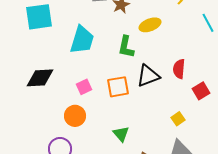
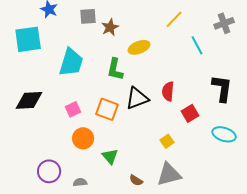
orange square: (118, 87) -> (107, 109), turned 30
orange circle: (75, 116) -> (83, 138), moved

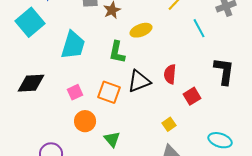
cyan square: (28, 39) -> (30, 22), turned -32
cyan ellipse: (224, 134) -> (220, 140), moved

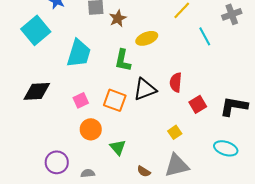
black L-shape: (224, 71) -> (234, 106), moved, turned -88

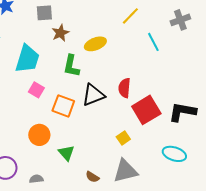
brown star: (118, 18) -> (60, 33), moved
pink square: (81, 100) -> (36, 90), moved, turned -35
red square: (198, 104) -> (146, 110), size x1.6

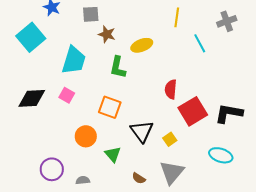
yellow line: (130, 16) -> (177, 17), turned -36
brown star: (60, 33) -> (107, 34), turned -30
pink square: (36, 90) -> (67, 95), moved
black triangle: (93, 95) -> (142, 131), moved, turned -45
gray triangle: (125, 171) -> (172, 172), turned -36

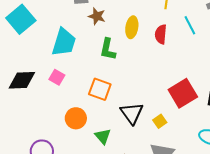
yellow ellipse: (142, 45) -> (132, 27), turned -60
red semicircle: (171, 89) -> (161, 34), moved

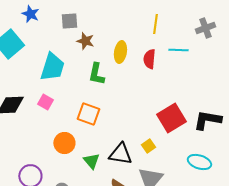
cyan line: (190, 25) -> (178, 50), turned -60
black triangle: (132, 113) -> (120, 154), moved, turned -45

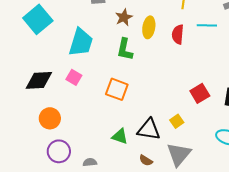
brown star: (85, 41) -> (124, 17), moved, turned 30
red square: (171, 118) -> (200, 93), size x0.7
orange circle: (64, 143) -> (50, 118), moved
green triangle: (91, 161) -> (120, 136), turned -30

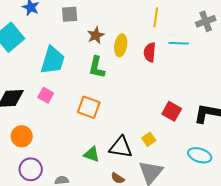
red square: (200, 93) -> (172, 111), turned -30

